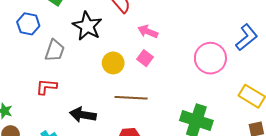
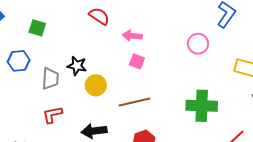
black star: (87, 26) -> (77, 66), moved, size x0.7
pink circle: (210, 58) -> (198, 44), size x0.7
yellow circle: (113, 63) -> (96, 85), moved

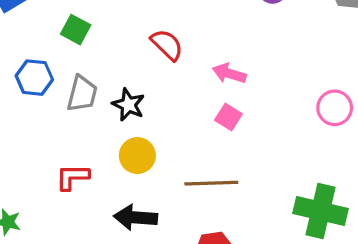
red semicircle: (99, 16) -> (167, 45), moved
gray trapezoid: (50, 79) -> (82, 94), moved
yellow circle: (96, 85) -> (137, 156), moved

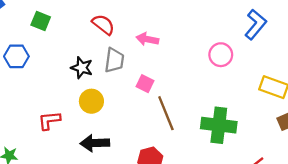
gray trapezoid: (82, 94) -> (114, 60), moved
pink square: (228, 117) -> (145, 84), moved
brown line: (211, 183) -> (166, 113), moved, turned 76

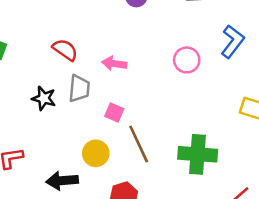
pink circle: (221, 55) -> (187, 60), moved
yellow circle: (91, 101) -> (96, 153), moved

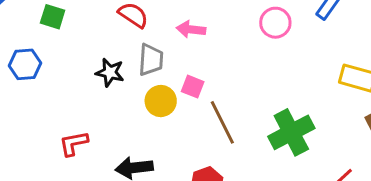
yellow circle: (96, 153) -> (161, 101), moved
green cross: (198, 154) -> (291, 132), turned -30

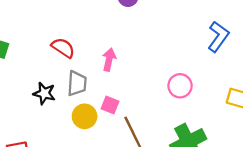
pink circle: (275, 23) -> (180, 86), moved
pink arrow: (191, 29) -> (109, 60), turned 95

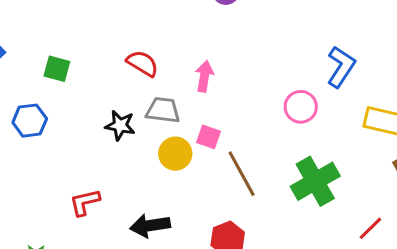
blue L-shape: (218, 37) -> (341, 67), moved
gray trapezoid: (77, 83) -> (163, 110), turned -84

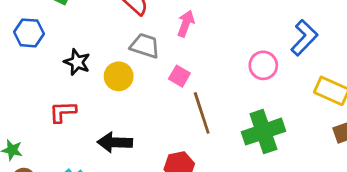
black star: (120, 125) -> (77, 62), moved
yellow circle: (175, 154) -> (119, 76), moved

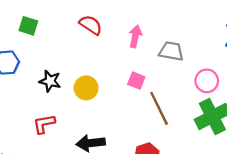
gray trapezoid: (145, 46) -> (171, 51), moved
pink circle: (263, 65) -> (207, 81), moved

